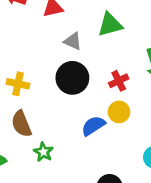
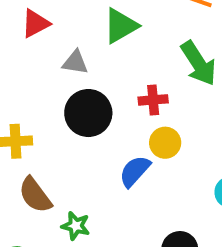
red cross: (119, 81) -> (153, 100), turned 36

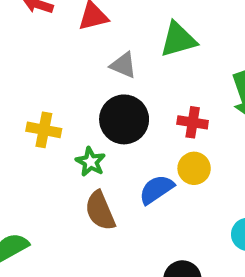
brown semicircle: (35, 195) -> (100, 211), moved
green star: (76, 226) -> (91, 162), moved

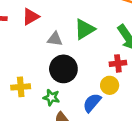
green triangle: (178, 40) -> (85, 29), moved
red cross: (193, 122) -> (118, 63), moved

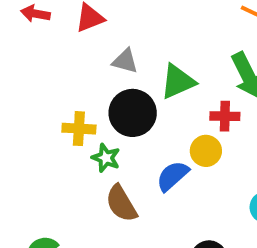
green triangle: (85, 29) -> (178, 82), moved
yellow cross: (21, 87) -> (79, 129), moved

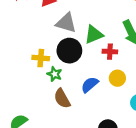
gray triangle: (125, 61) -> (66, 23), size x1.5
red cross: (225, 116) -> (110, 52), moved
yellow circle: (206, 151) -> (117, 78), moved

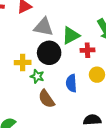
blue semicircle: (90, 85) -> (71, 83), turned -48

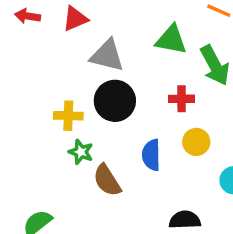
green triangle: (71, 35) -> (171, 40), moved, turned 36
green star: (37, 76) -> (81, 152), moved

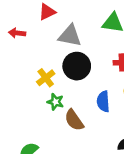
red arrow: (28, 16) -> (17, 33), moved
yellow cross: (68, 116) -> (46, 78), turned -36

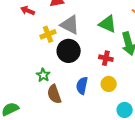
yellow cross: (46, 78) -> (48, 34), moved

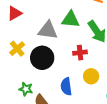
gray triangle: (70, 25) -> (48, 30), moved

